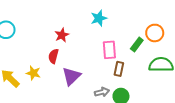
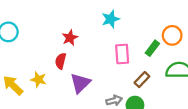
brown rectangle: (119, 69) -> (142, 80), moved, turned 32

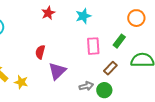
orange circle: (172, 35) -> (136, 18), moved
red star: (70, 38) -> (48, 13), moved
yellow star: (39, 80) -> (21, 82), moved

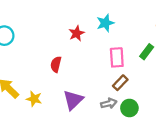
red star: (48, 13) -> (77, 33), moved
brown rectangle: (110, 68) -> (120, 83), moved
purple triangle: (57, 71) -> (73, 100), moved

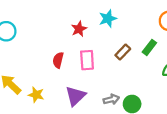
pink rectangle: (117, 57) -> (87, 60), moved
brown rectangle: (120, 83) -> (123, 52), moved

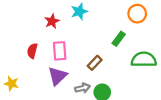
brown rectangle: (123, 52) -> (95, 63), moved
purple triangle: (75, 96) -> (57, 76), moved

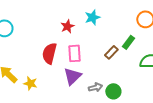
red semicircle: (32, 51) -> (49, 53), size x1.5
brown rectangle: (95, 63) -> (111, 52), moved

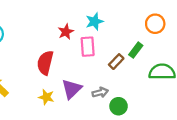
pink rectangle: (74, 53) -> (88, 47), moved
yellow star: (30, 83) -> (46, 97), moved
gray arrow: (95, 87) -> (100, 92), moved

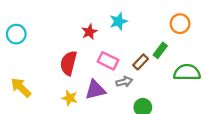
pink rectangle: (88, 47) -> (108, 61), moved, turned -60
purple triangle: (72, 89) -> (95, 90), turned 30
gray arrow: (100, 92) -> (124, 82), moved

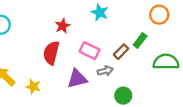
cyan star: (118, 21) -> (100, 12), turned -30
red star: (89, 32) -> (63, 26), moved
yellow star: (70, 98) -> (33, 87), moved

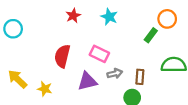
red star: (63, 26) -> (73, 16), moved
green rectangle: (140, 40) -> (151, 35), moved
brown rectangle: (121, 52) -> (140, 77), moved, turned -40

